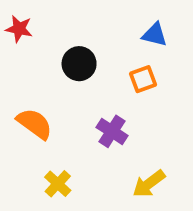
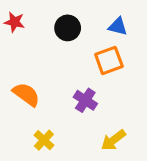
black circle: (79, 64) -> (68, 28), moved
orange square: (143, 79) -> (109, 60), size x1.4

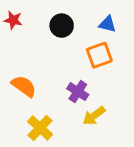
yellow cross: (44, 140) -> (40, 128), size x1.4
yellow arrow: (113, 140) -> (94, 116), moved

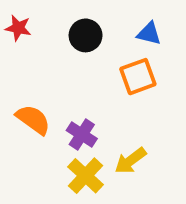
purple cross: (78, 92) -> (82, 135), moved
yellow cross: (40, 128) -> (86, 176), moved

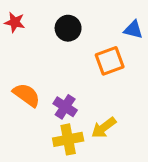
blue triangle: (149, 34) -> (133, 30), moved
yellow cross: (86, 176) -> (68, 139), turned 36

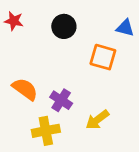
orange square: (110, 61) -> (103, 57), turned 36
yellow cross: (68, 139) -> (46, 131), moved

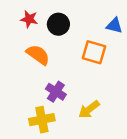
red star: (14, 21) -> (29, 19), moved
orange semicircle: (25, 89) -> (38, 55), moved

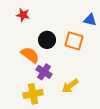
black circle: (58, 24) -> (47, 40), moved
orange semicircle: (38, 55) -> (30, 55), moved

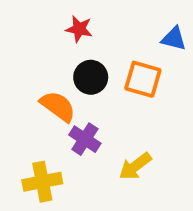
red star: (23, 15) -> (79, 29), moved
yellow cross: (33, 94) -> (42, 182), moved

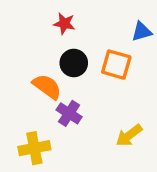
blue triangle: (174, 39) -> (142, 31), turned -30
yellow arrow: (135, 166) -> (129, 135), moved

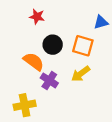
red star: (64, 24) -> (37, 17), moved
yellow arrow: (129, 135) -> (81, 74), moved

